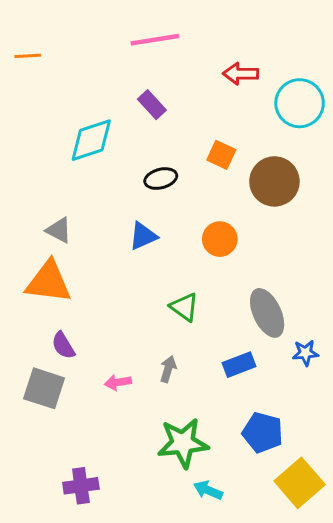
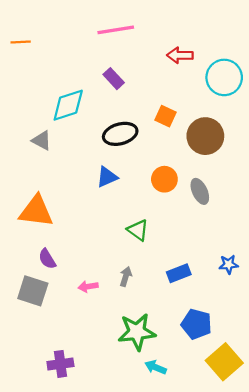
black ellipse: (161, 179) -> (120, 134), size x1.4
gray triangle: (59, 230) -> (42, 140), moved
gray ellipse: (267, 313) -> (200, 191), moved, size x0.7

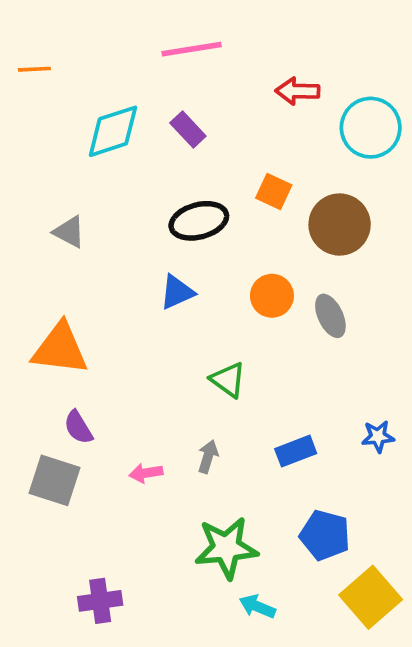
cyan diamond: (68, 105) -> (113, 131), moved

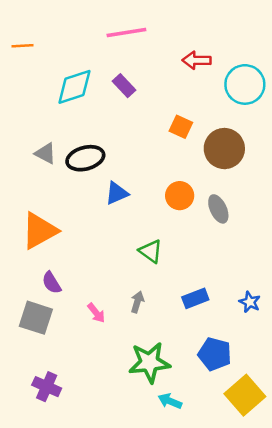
black ellipse: (199, 221) -> (85, 158), moved
orange triangle: (60, 349) -> (39, 231), turned -36
blue star: (378, 436) -> (250, 302), moved, turned 30
pink arrow: (146, 473) -> (96, 313), turned -120
purple cross: (100, 601) -> (47, 387), moved, turned 32

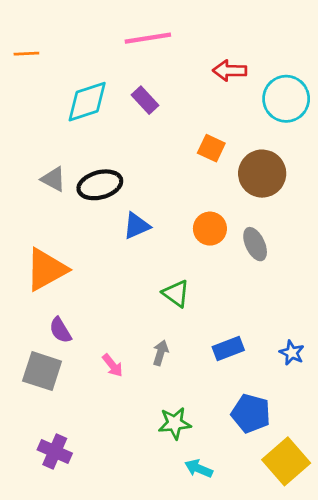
green star: (149, 362) -> (175, 423), size x0.7

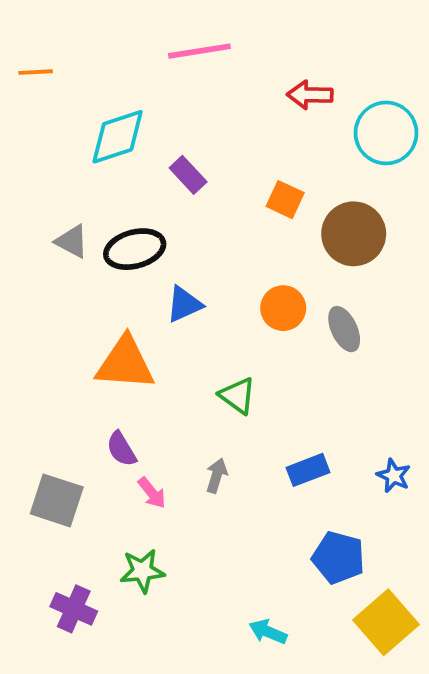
purple rectangle: (145, 100) -> (188, 175), moved
orange triangle: (46, 270) -> (125, 363), moved, turned 33
purple semicircle: (60, 330) -> (121, 449), moved
green star: (175, 423) -> (142, 571), moved

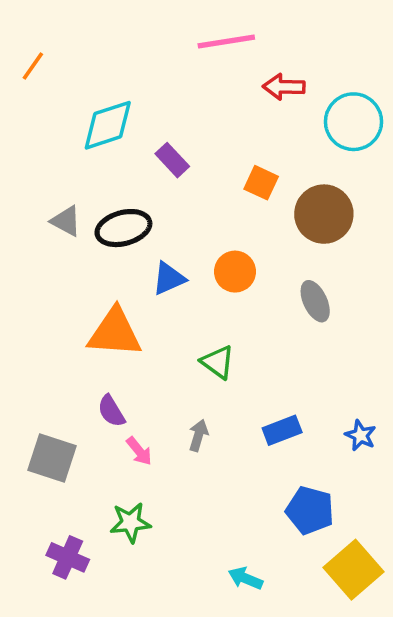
pink line: (199, 51) -> (226, 42), moved
orange line: (36, 72) -> (33, 66), turned -52
orange circle: (283, 308) -> (235, 272), moved

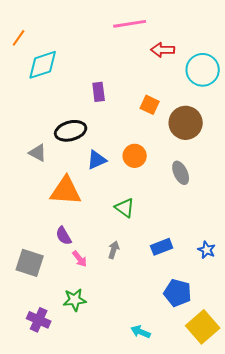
cyan diamond: (108, 125) -> (43, 65), moved
purple rectangle: (172, 160) -> (99, 92), turned 36
gray triangle: (66, 221) -> (38, 153), moved

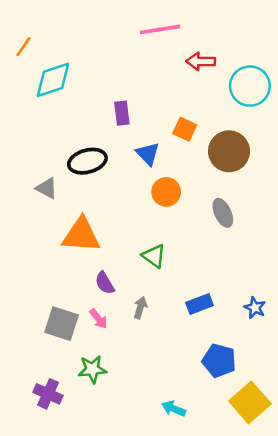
blue triangle: (97, 160) -> (148, 154), moved, turned -50
purple semicircle: (64, 236) -> (105, 283), moved
gray square: (30, 263) -> (62, 324), moved

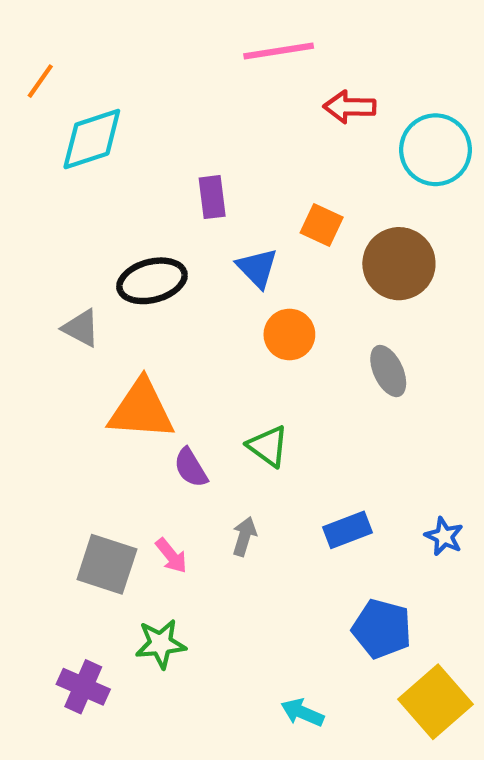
purple semicircle: (105, 283) -> (191, 468), moved

